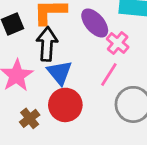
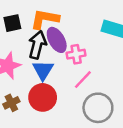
purple ellipse: (95, 23) -> (57, 40), moved
pink cross: (118, 43) -> (76, 54), moved, turned 30

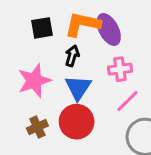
purple ellipse: (57, 40) -> (109, 30), moved
black arrow: (37, 45) -> (72, 56), size x0.6

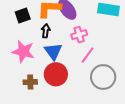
pink star: (34, 81) -> (23, 52), turned -30
brown cross: (37, 127) -> (30, 82), turned 32

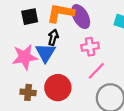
blue triangle: (53, 51) -> (45, 53), moved
pink star: (23, 52) -> (25, 57), turned -30

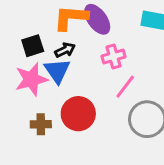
black square: (30, 17) -> (33, 46), moved
black arrow: (53, 37) -> (65, 50), turned 56

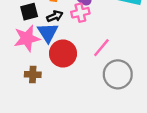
pink cross: (114, 56) -> (80, 13), moved
red circle: (78, 114) -> (63, 53), moved

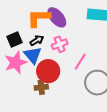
pink cross: (80, 13) -> (60, 44), moved
brown cross: (33, 75) -> (41, 87), moved

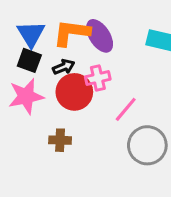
black square: (14, 39) -> (29, 60), turned 35
blue triangle: (33, 55) -> (31, 34), moved
red circle: (48, 71) -> (74, 92), moved

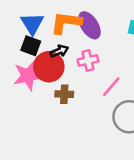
red circle: (74, 92) -> (49, 67), moved
brown cross: (60, 140) -> (64, 94), moved

